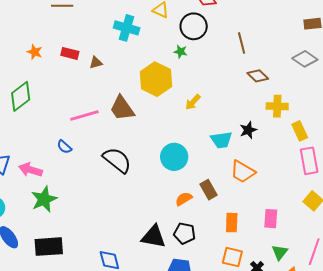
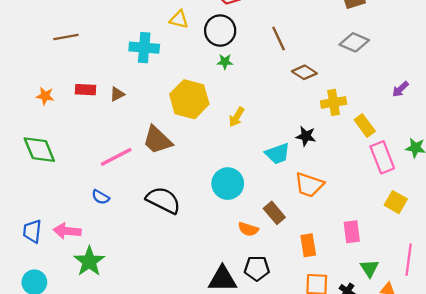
green star: (181, 52) -> (225, 62), moved
green diamond: (21, 96) -> (39, 150), turned -64
black star: (248, 130) -> (306, 136), turned -30
orange semicircle: (184, 199) -> (248, 229), turned -120

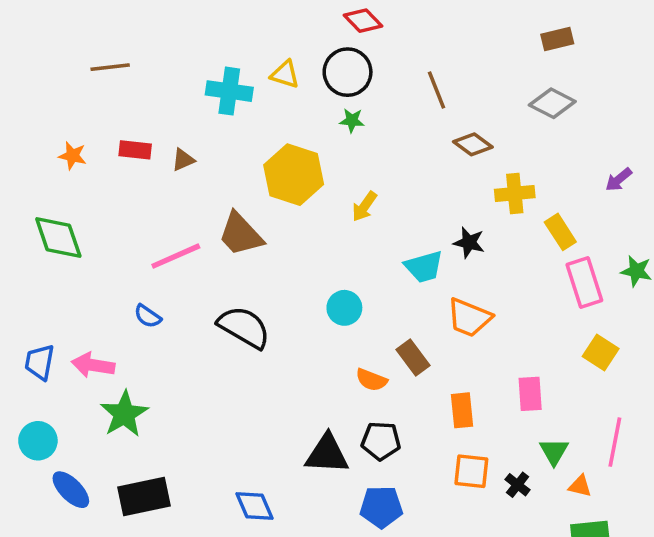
yellow triangle: (179, 19) -> (285, 74), moved
cyan circle: (228, 184) -> (344, 308), size x0.7

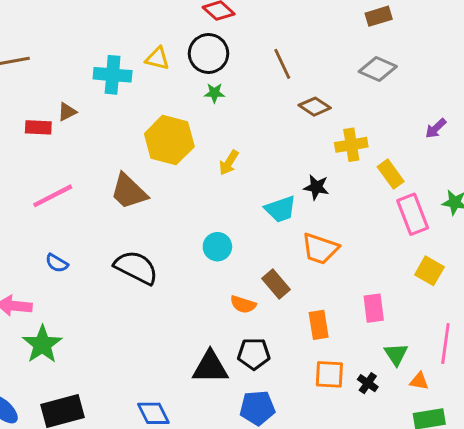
brown triangle: (183, 160) -> (67, 112), moved
pink line: (176, 256) -> (53, 196), moved

